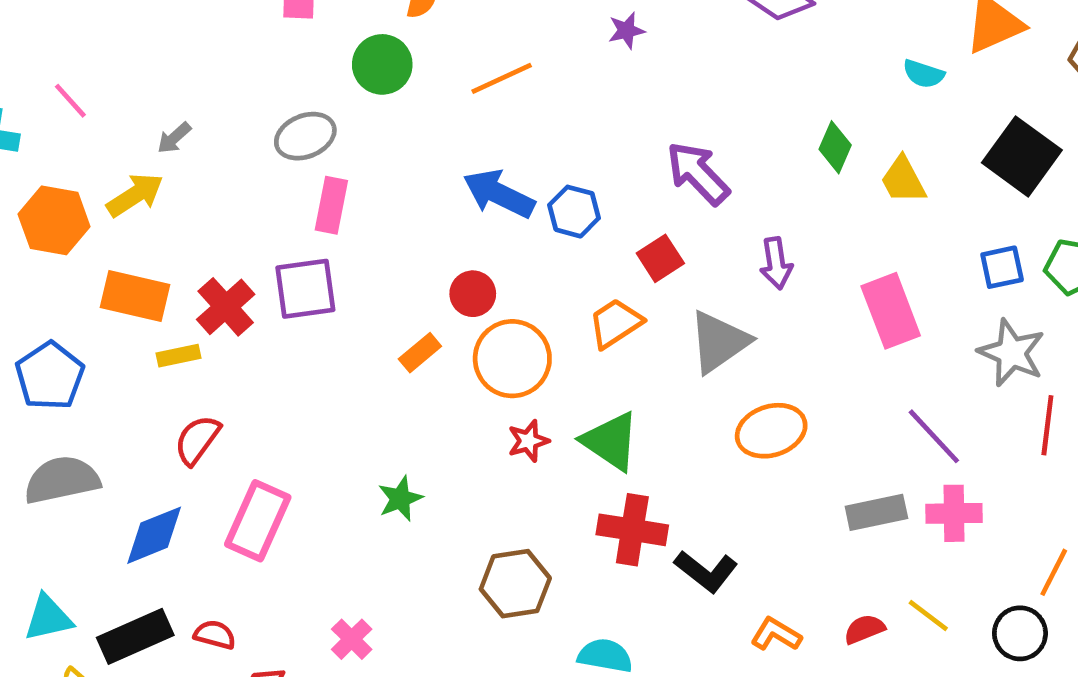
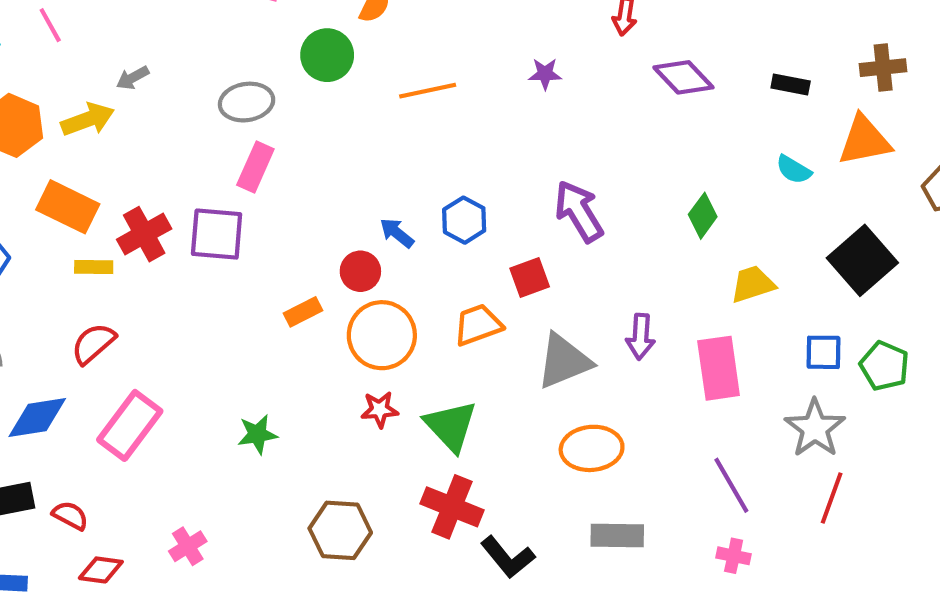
yellow trapezoid: (903, 180) -> (753, 284), moved, turned 87
blue arrow: (499, 194) -> (397, 233), moved, size x0.6
purple arrow: (776, 263) -> (641, 337), moved
gray rectangle: (876, 512) -> (617, 536), moved
pink cross: (954, 513) -> (734, 556), size x0.7

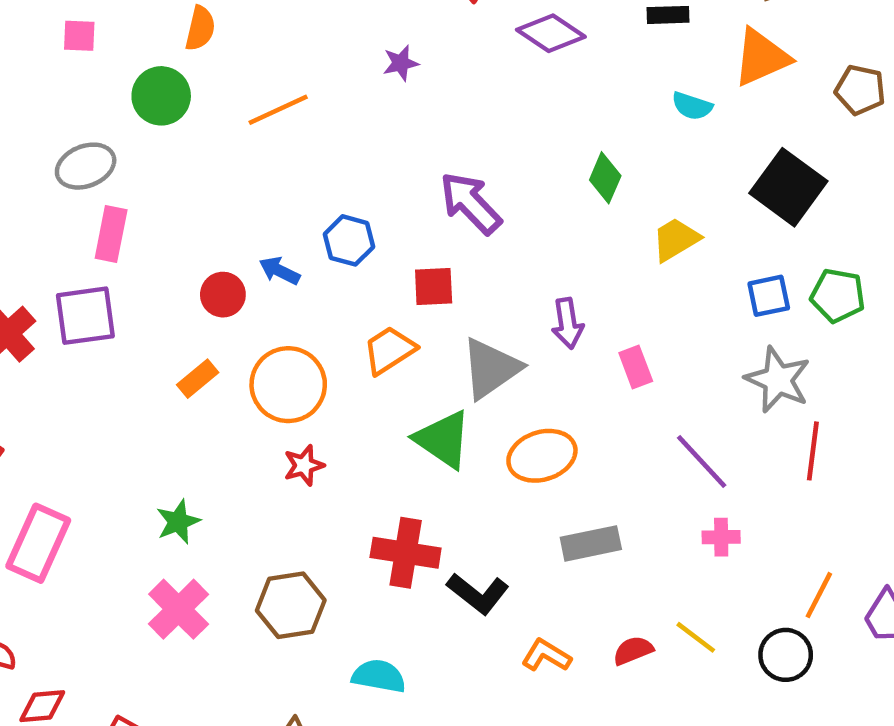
red circle: (360, 271) -> (223, 295), moved
red square: (530, 277) -> (434, 286), turned 30
pink rectangle: (719, 368) -> (636, 367), moved, size x0.6
green triangle: (451, 426) -> (443, 439), moved
pink cross: (188, 546) -> (179, 609), moved, size x1.5

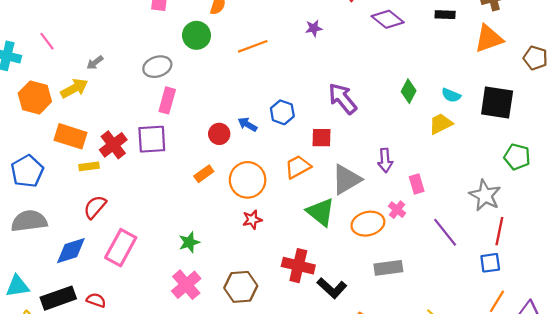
cyan semicircle: (692, 106) -> (451, 95), moved
black square: (788, 187) -> (497, 102), turned -32
blue square: (769, 296) -> (490, 263), moved
pink cross: (721, 537) -> (397, 210), moved, turned 35

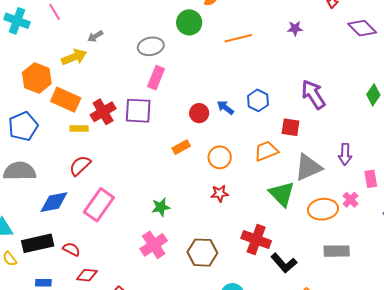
orange hexagon: (35, 97) -> (37, 78), moved
orange circle: (248, 180) -> (220, 157), size x0.7

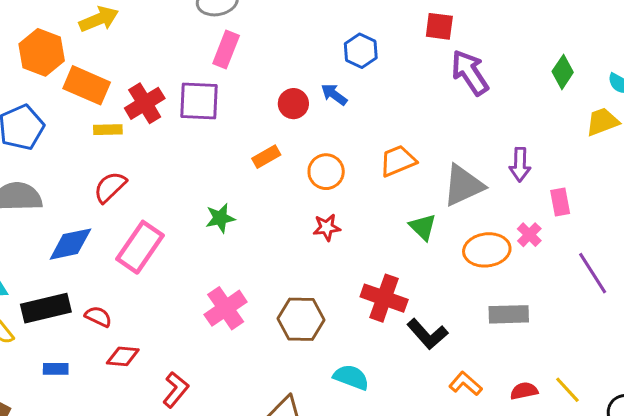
blue hexagon: (258, 100) -> (361, 51), moved
red square: (290, 127) -> (439, 26), moved
green triangle: (282, 194) -> (423, 227), size x0.7
green star: (161, 207) -> (220, 218), moved

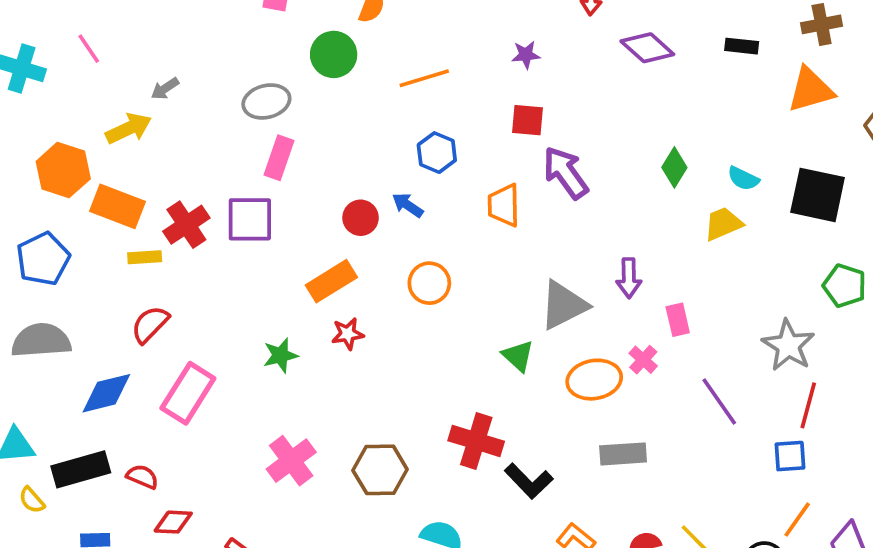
orange rectangle: (266, 157) -> (331, 281), size x1.5
orange trapezoid: (398, 161) -> (504, 205), moved, turned -66
orange circle: (326, 172) -> (429, 283), moved
red star: (327, 227) -> (348, 334), moved

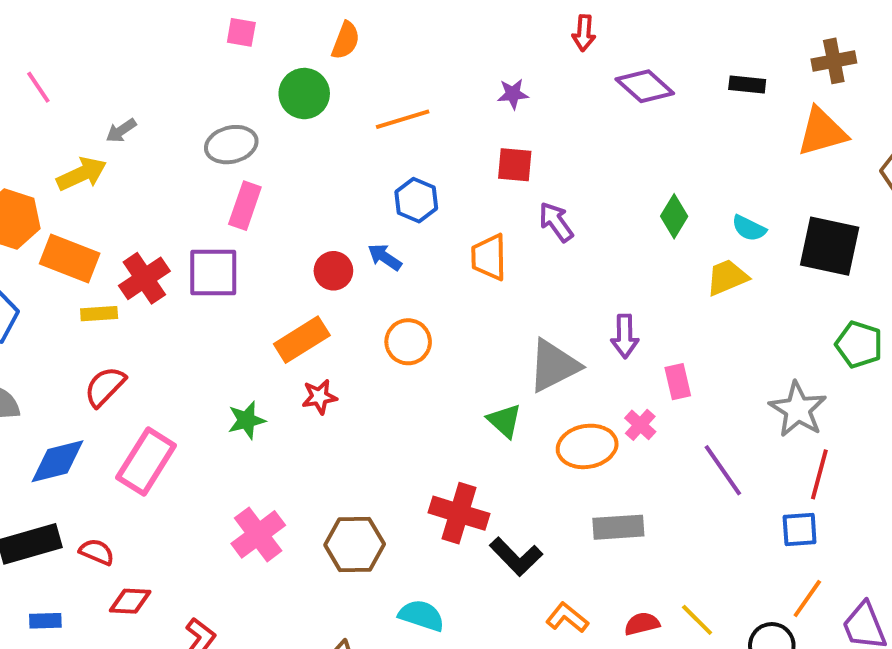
purple arrow: (566, 173) -> (556, 222), size x0.7

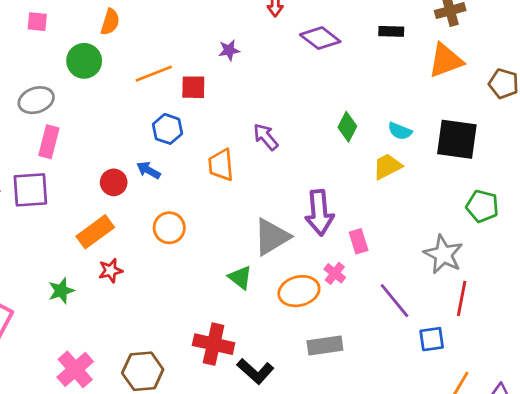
red square: (515, 165) -> (193, 87), moved
purple arrow: (625, 336) -> (319, 213), size x1.5
blue square: (800, 529) -> (432, 339), moved

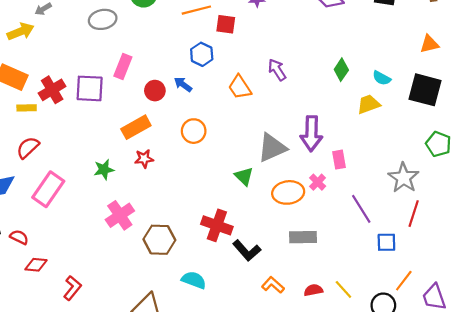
orange triangle: (446, 60) -> (429, 44), moved, size x0.7
pink rectangle: (49, 142) -> (123, 66), moved
orange trapezoid: (221, 165) -> (240, 87), turned -35
pink cross: (75, 369) -> (120, 215), moved

